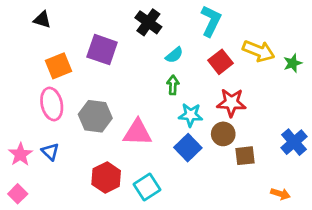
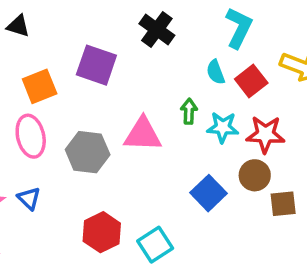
cyan semicircle: (174, 55) -> (216, 72), moved, turned 108
cyan star: (191, 115) -> (223, 127), moved
pink triangle: (137, 133) -> (143, 134), moved

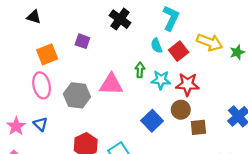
purple square: (96, 65) -> (82, 41), size x0.6

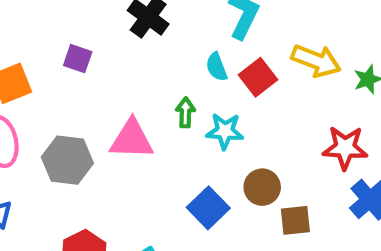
red star: (187, 84) -> (345, 148), moved

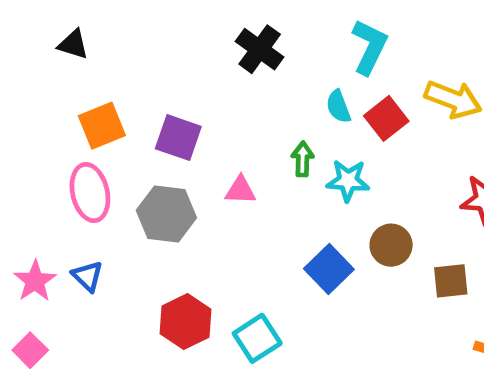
purple square: (78, 59) -> (178, 138), moved, size x1.4
pink triangle: (132, 139) -> (240, 190), size x0.6
brown square: (295, 220) -> (451, 281), moved

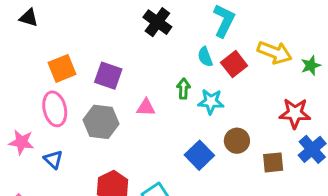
black triangle: (73, 44) -> (29, 18), moved
pink star: (35, 281) -> (21, 142), moved, turned -30

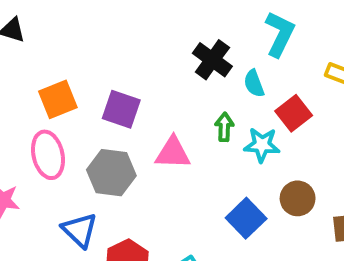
black cross: (157, 22) -> (212, 60), moved
red square: (234, 64) -> (294, 113), moved
pink triangle: (146, 107) -> (173, 153), size x1.4
blue triangle: (53, 160) -> (80, 230), moved, size x1.4

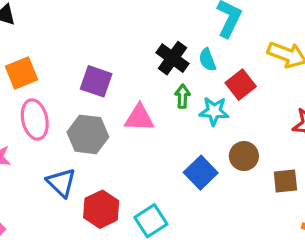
black cross: (212, 60) -> (173, 58), moved
orange square: (58, 99) -> (21, 73), moved

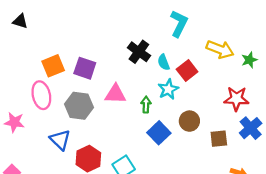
cyan semicircle: (207, 60) -> (164, 62), moved
orange square: (21, 73) -> (53, 66), moved
green arrow: (182, 96) -> (146, 105), moved
cyan star: (214, 111) -> (168, 89), turned -30

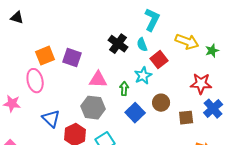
cyan semicircle: (164, 62) -> (142, 45), moved
gray hexagon: (79, 106) -> (93, 108), moved

